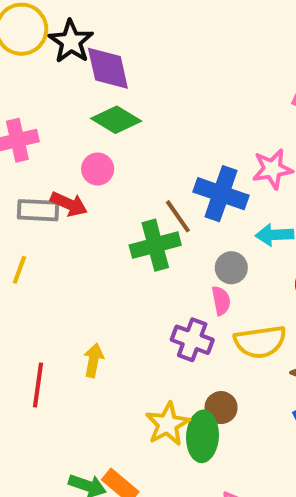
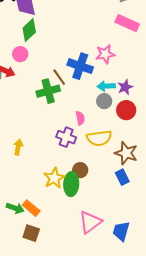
green diamond: (116, 120) -> (29, 30), turned -75
gray circle: (231, 268) -> (104, 101), moved

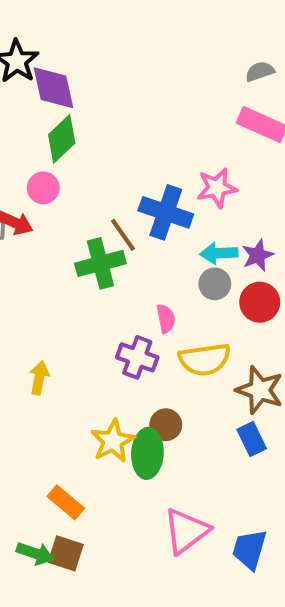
green arrow: (15, 208) -> (35, 553), moved

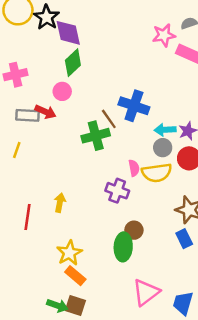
pink star: (217, 188) -> (164, 35), moved
yellow semicircle: (205, 359) -> (157, 173), moved
yellow star: (113, 441) -> (69, 253), moved

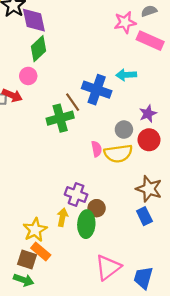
cyan arrow: (165, 130) -> (126, 75), moved
purple cross: (117, 191) -> (76, 194), moved
yellow arrow: (60, 203) -> (62, 217), moved
brown square: (75, 306) -> (27, 259), moved

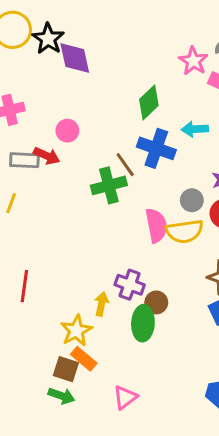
pink star: (125, 22) -> (193, 61), turned -30
green diamond: (38, 49) -> (149, 102), moved
pink semicircle: (97, 149) -> (156, 225), size x1.6
yellow arrow: (62, 217) -> (101, 304), moved
pink triangle: (108, 267) -> (125, 397), moved, size x0.7

